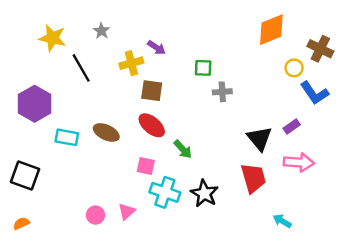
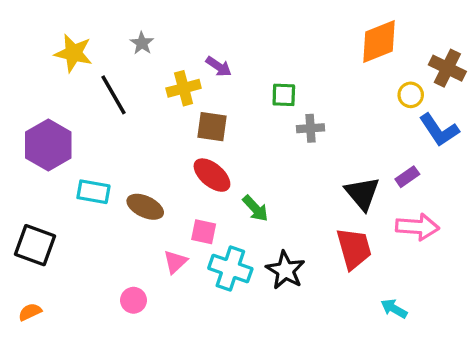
brown ellipse: (106, 132) -> (145, 207), moved
pink triangle: (127, 211) -> (175, 262), moved

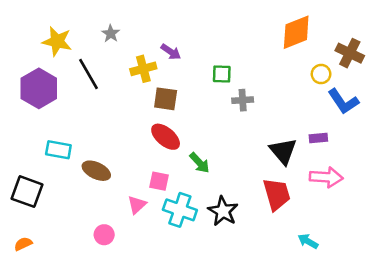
purple hexagon: (48, 145) -> (39, 88), moved
purple rectangle: (407, 177) -> (318, 138), turned 30
cyan rectangle: (93, 192) -> (58, 150), moved
brown ellipse: (145, 207) -> (96, 171), moved

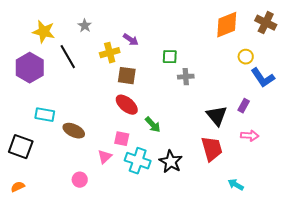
brown cross: (350, 53) -> (266, 23), moved
purple rectangle: (318, 138) -> (244, 106), turned -56
pink arrow: (326, 177) -> (250, 136), size x0.7

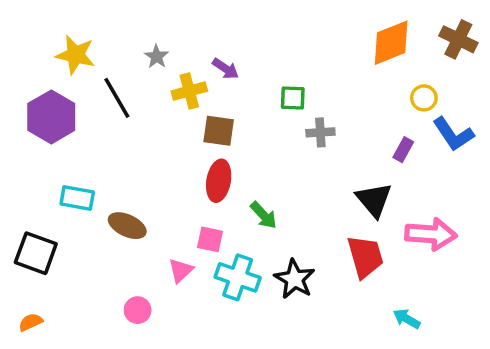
gray star: (85, 26) -> (157, 57), moved
red ellipse: (127, 105) -> (219, 181), turned 60
purple rectangle: (244, 106) -> (403, 150), moved
pink arrow: (250, 136) -> (431, 234), size x1.6

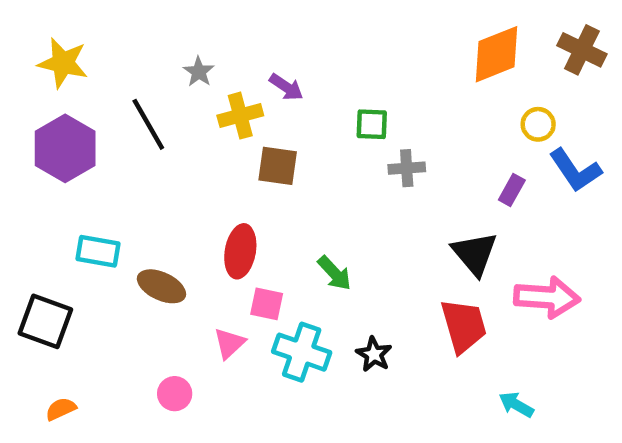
yellow star: (75, 55) -> (63, 63), moved
red ellipse: (219, 181) -> (240, 251), moved
black star: (295, 279) -> (374, 354), size x0.7
orange semicircle: (31, 322) -> (61, 409), moved

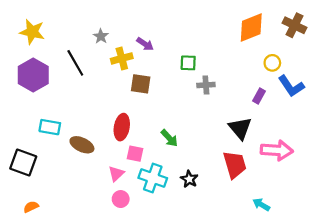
pink circle: (175, 394) -> (121, 199), moved

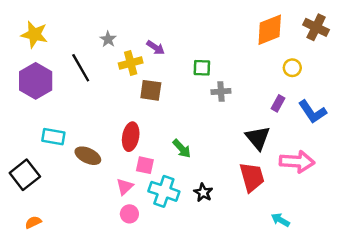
blue L-shape: (291, 86) -> (312, 112), moved
black square: (23, 162) -> (25, 175), turned 32

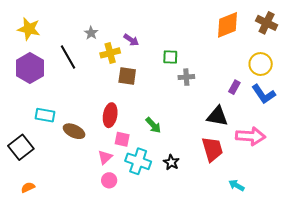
yellow circle: (292, 68) -> (261, 64), moved, size x1.5
black triangle: (258, 138) -> (217, 116), turned -40

